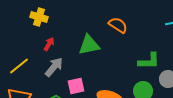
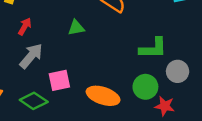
green triangle: (89, 45) -> (76, 28), size x0.6

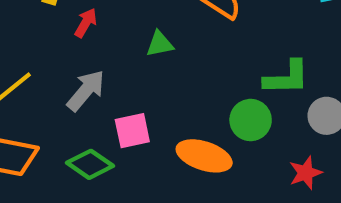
red arrow: (25, 26) -> (86, 23), moved
green circle: (145, 87) -> (251, 120), moved
red star: (165, 106) -> (305, 173), turned -30

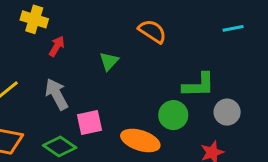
green triangle: (160, 44) -> (109, 61), turned -36
gray arrow: (86, 90) -> (57, 94), turned -68

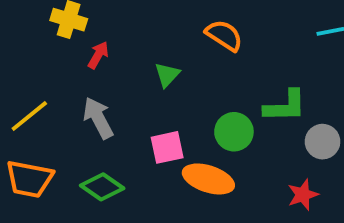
green circle: (173, 115) -> (234, 132), moved
pink square: (90, 123) -> (167, 147), moved

